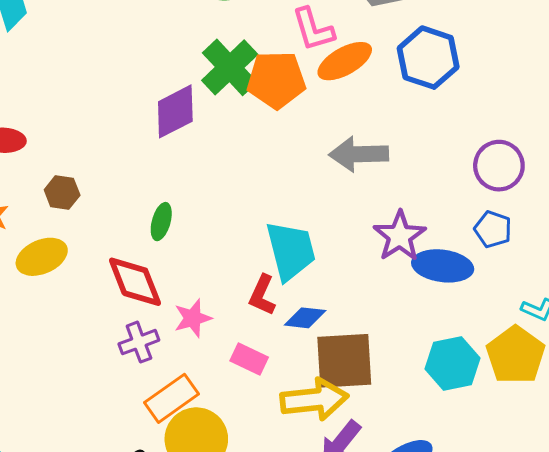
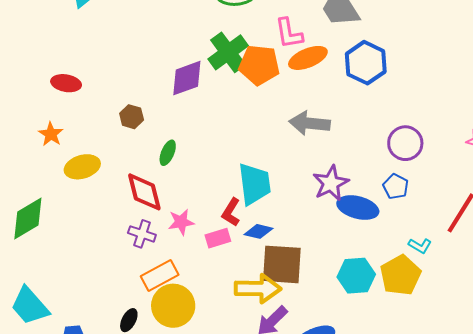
brown hexagon: (62, 193) -> (132, 117), moved
purple cross: (139, 342) -> (142, 234), turned 32
pink rectangle: (249, 359) -> (218, 238), moved, turned -50

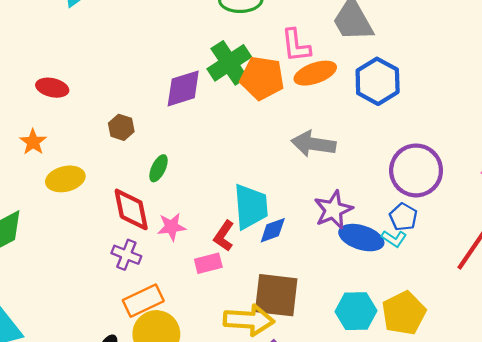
purple circle: (405, 143) -> (416, 170), size x1.4
pink star: (181, 222) -> (172, 227), moved
blue diamond: (259, 231) -> (273, 230), moved, turned -36
cyan L-shape: (420, 246) -> (394, 239), moved

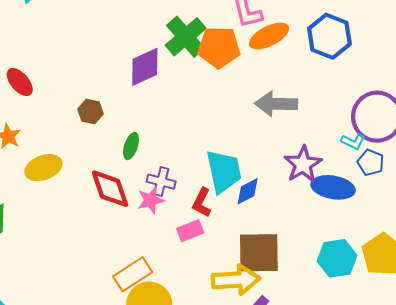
red ellipse: (52, 88) -> (20, 82), turned 44
cyan L-shape: (394, 239) -> (353, 142), moved
purple cross: (126, 255) -> (161, 182), moved

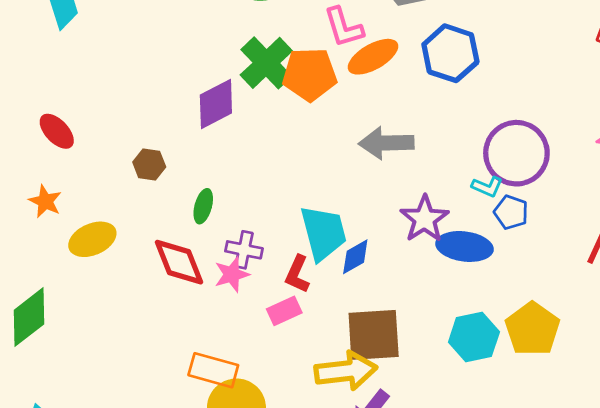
orange rectangle: (133, 274) -> (213, 370), turned 51

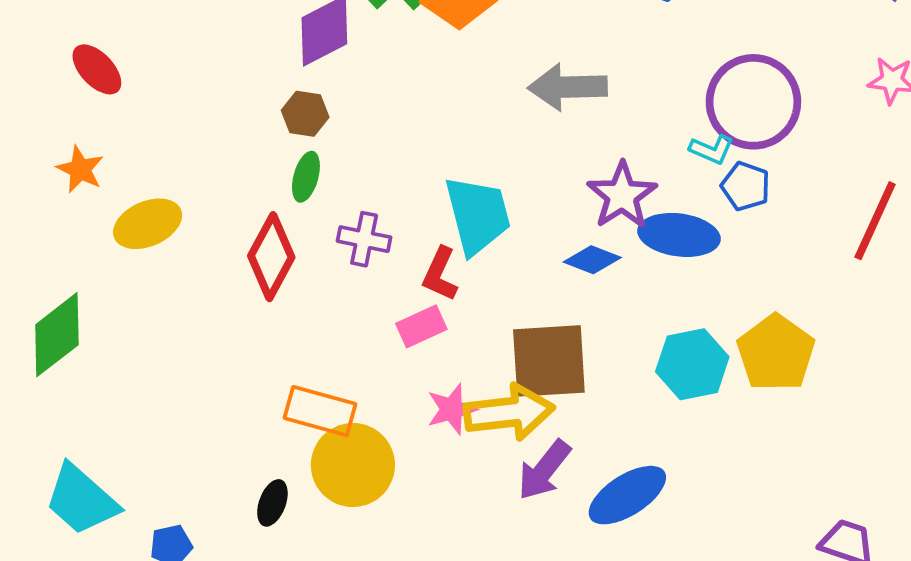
brown hexagon: (149, 165) -> (305, 114), moved
blue diamond: (355, 257) -> (592, 260), moved, turned 51
red diamond: (179, 262) -> (271, 257), turned 50
pink star: (232, 274) -> (452, 409), moved

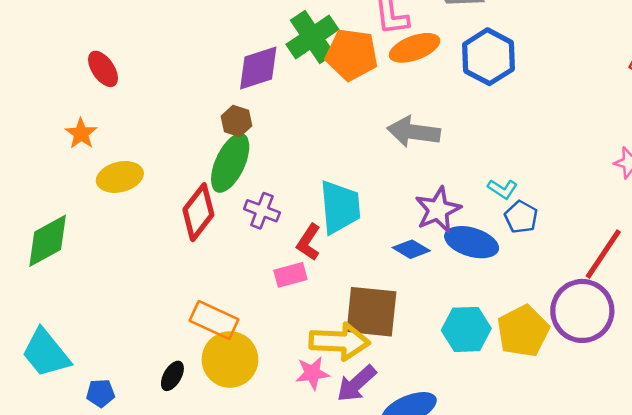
purple circle: (753, 102) -> (582, 311), moved
green ellipse: (306, 177) -> (230, 163), size x1.8
pink star: (452, 409) -> (312, 373), moved

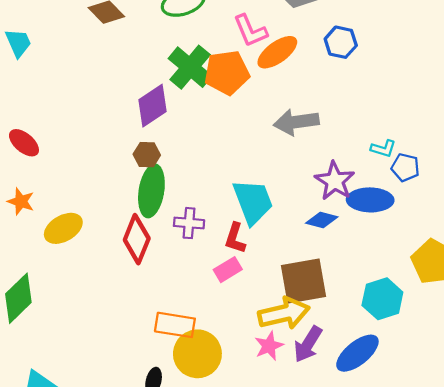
blue hexagon: (488, 57) -> (341, 42), size x0.7
cyan hexagon: (466, 329) -> (382, 299), moved

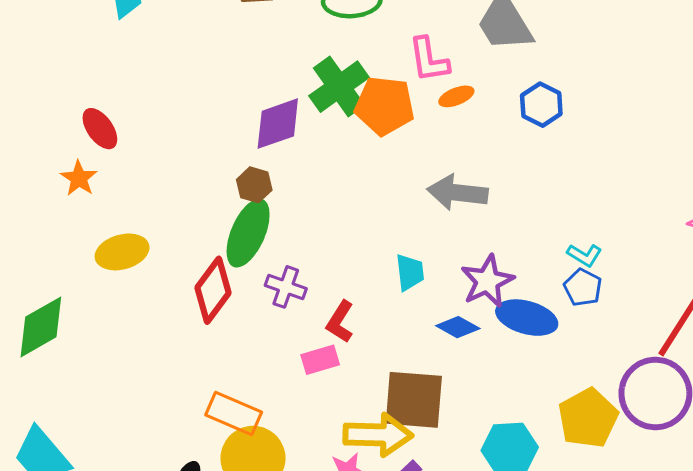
orange ellipse: (277, 52) -> (456, 96), size x0.6
cyan L-shape: (383, 149) -> (584, 255), moved
orange star: (21, 201) -> (79, 178), moved
cyan trapezoid: (253, 202) -> (410, 272), moved, size x0.6

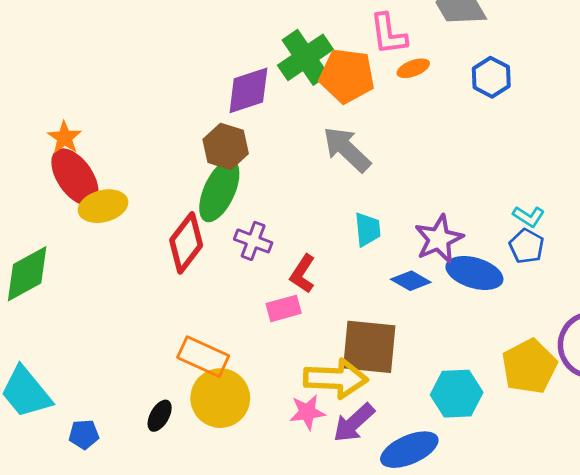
red ellipse: (100, 129) -> (75, 177), moved, size x1.5
brown hexagon: (254, 185) -> (226, 146), size x1.4
gray arrow: (457, 193) -> (347, 149), moved, turned 36

